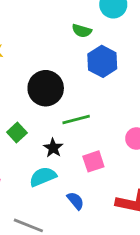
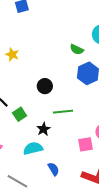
black circle: (46, 88) -> (45, 86), size x0.6
pink square: (93, 161) -> (85, 144), moved

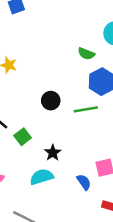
green line: (63, 112) -> (86, 109), moved
blue semicircle: (53, 169) -> (84, 182), moved

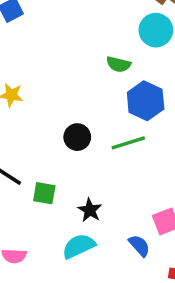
green square: (23, 137) -> (44, 193), turned -35

